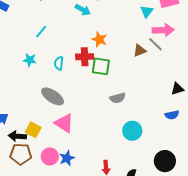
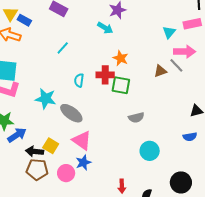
cyan star: (30, 60) -> (46, 99), moved, size x1.5
blue star: (67, 158) -> (83, 162), moved

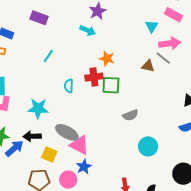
pink rectangle: (192, 24) -> (173, 15), turned 48
brown triangle: (160, 71) -> (148, 66), turned 40
gray ellipse: (71, 113) -> (67, 132), moved
black arrow: (35, 151) -> (32, 136), moved

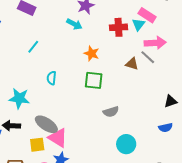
pink rectangle: (173, 15) -> (147, 15), moved
red cross: (94, 77) -> (119, 27), moved
yellow square: (49, 154) -> (37, 145), moved, turned -35

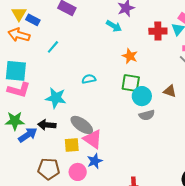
cyan line: (33, 47) -> (53, 47), moved
brown triangle: (132, 64) -> (170, 91), moved
cyan semicircle: (51, 78) -> (89, 79), turned 72
cyan circle: (126, 144) -> (142, 96), moved

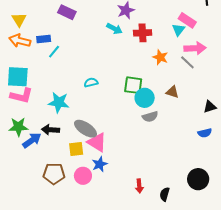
blue rectangle: (33, 20) -> (44, 39), moved, turned -32
red cross: (158, 31) -> (143, 33), moved
orange star: (130, 56) -> (160, 57), moved

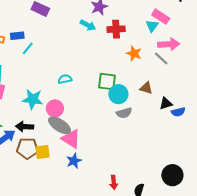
black triangle: (210, 107) -> (166, 103), moved
blue semicircle: (205, 133) -> (178, 112), moved
yellow square: (76, 149) -> (43, 152), moved
brown pentagon: (54, 174) -> (27, 148), moved
pink circle: (83, 176) -> (55, 108), moved

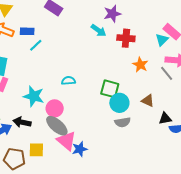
brown pentagon: (27, 148) -> (14, 159), moved
blue star: (74, 161) -> (80, 149), moved

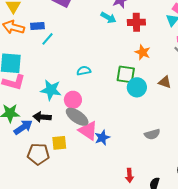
orange star: (140, 65) -> (143, 52), moved
gray semicircle: (123, 122) -> (152, 134), moved

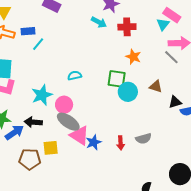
cyan star: (51, 90) -> (42, 95), turned -30
red arrow: (129, 175) -> (121, 143), moved

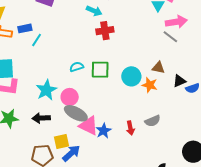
red cross: (127, 27) -> (105, 31), moved
orange star: (133, 57) -> (150, 85), moved
green square: (117, 79) -> (100, 70), moved
blue arrow: (14, 132) -> (71, 153), moved

